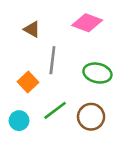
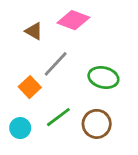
pink diamond: (87, 23) -> (73, 20), moved
gray line: (52, 60) -> (56, 64), turned 36

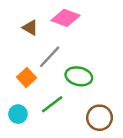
green ellipse: (103, 78) -> (79, 76), moved
brown circle: (97, 124) -> (100, 118), moved

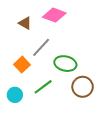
brown circle: (100, 118) -> (83, 87), moved

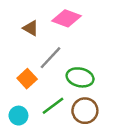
brown circle: (83, 87) -> (85, 111), moved

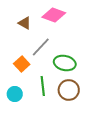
green line: (53, 106) -> (43, 86), turned -60

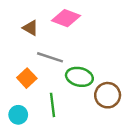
gray line: (41, 47) -> (50, 57), turned 65
brown circle: (69, 90) -> (108, 95), moved

